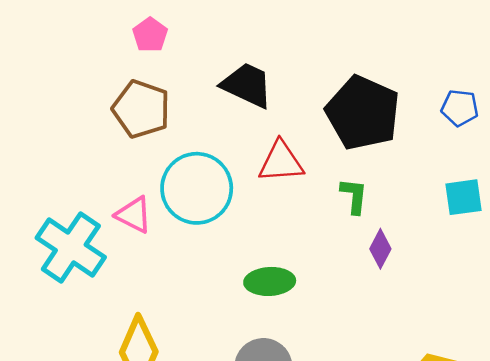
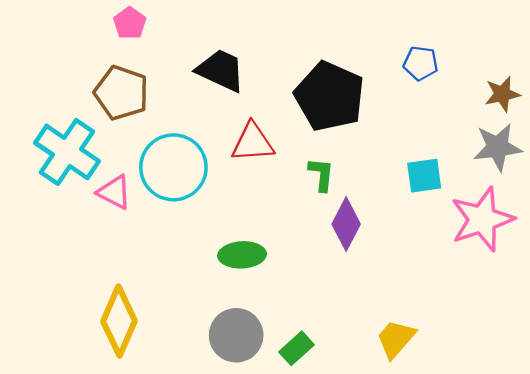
blue pentagon: (460, 108) -> (421, 63), moved
cyan cross: (71, 248) -> (67, 152), moved
purple diamond: (380, 249) -> (346, 224), size x1.4

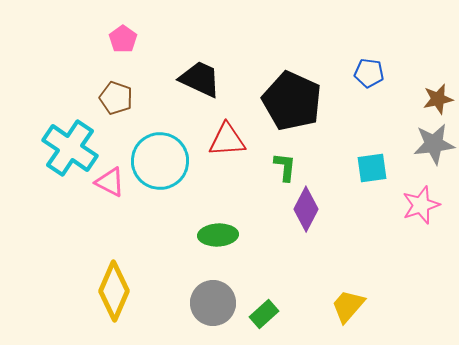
brown pentagon: (121, 93) -> (116, 98), size x0.7
pink star: (482, 219) -> (421, 205), size x0.7

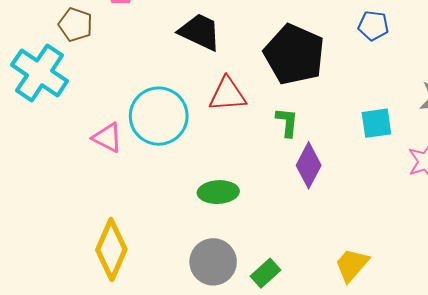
brown pentagon: (116, 98) -> (75, 25), moved
cyan cross: (70, 148) -> (40, 73), moved

